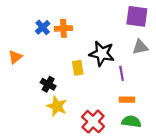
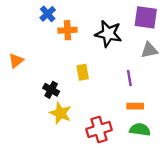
blue cross: (43, 27) -> (48, 14), moved
black star: (102, 54) -> (108, 34), moved
red cross: (93, 122) -> (99, 129), turned 30

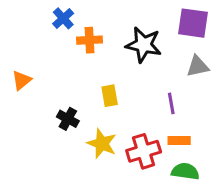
yellow star: (60, 113) -> (102, 144), moved
red cross: (99, 129) -> (144, 151), moved

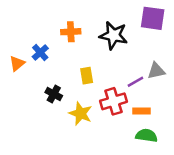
blue cross: (63, 18) -> (40, 52), moved
gray triangle: (198, 66) -> (156, 71), moved
purple line: (171, 103) -> (135, 82), turned 70
red cross: (144, 151) -> (114, 101), moved

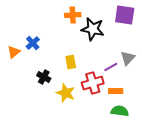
orange cross: (71, 32) -> (73, 15), moved
gray triangle: (156, 71) -> (128, 58), turned -35

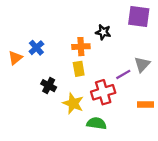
orange cross: (73, 15) -> (81, 47), moved
black star: (93, 29) -> (103, 32), size x0.6
orange rectangle: (116, 91) -> (145, 104), moved
green semicircle: (120, 111) -> (96, 123), moved

